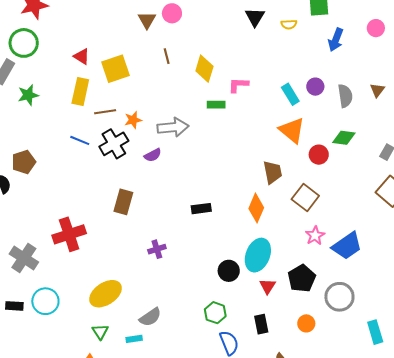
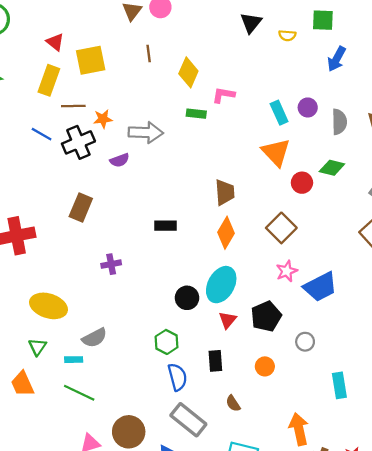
brown trapezoid: (273, 172) -> (225, 192), moved
yellow ellipse: (106, 294) -> (49, 306), turned 44
gray circle: (339, 297) -> (305, 342), size x0.6

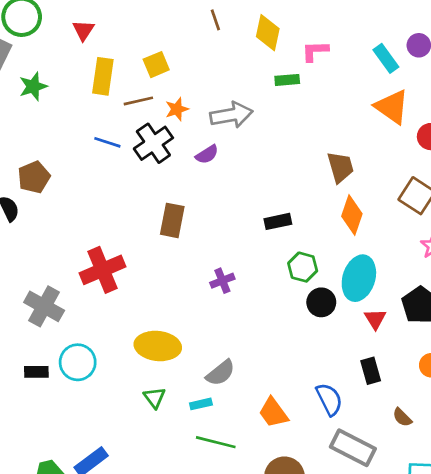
red triangle: (55, 42) -> (83, 30), moved, turned 36
yellow square: (91, 60) -> (156, 65), moved, size x0.7
green hexagon: (167, 342) -> (303, 267), moved
orange trapezoid: (22, 384) -> (273, 413), moved

